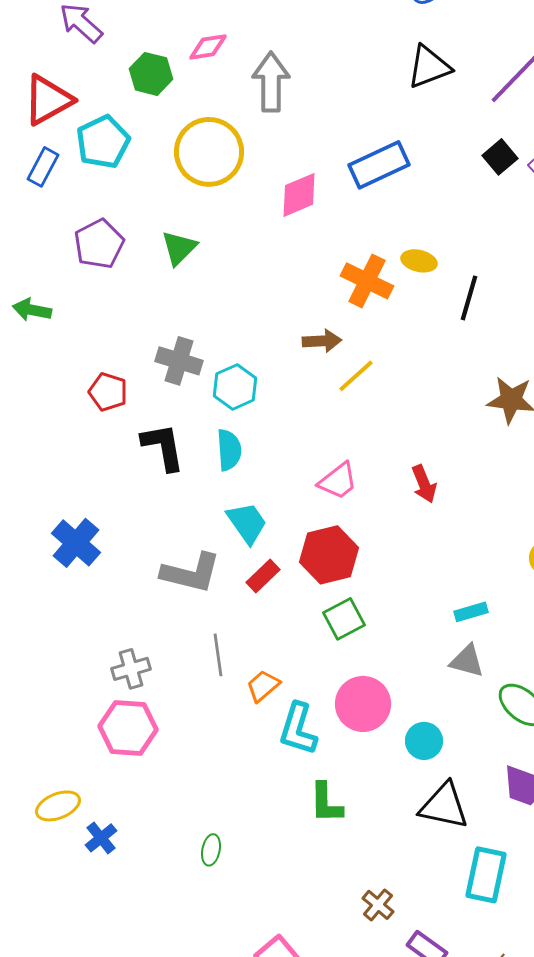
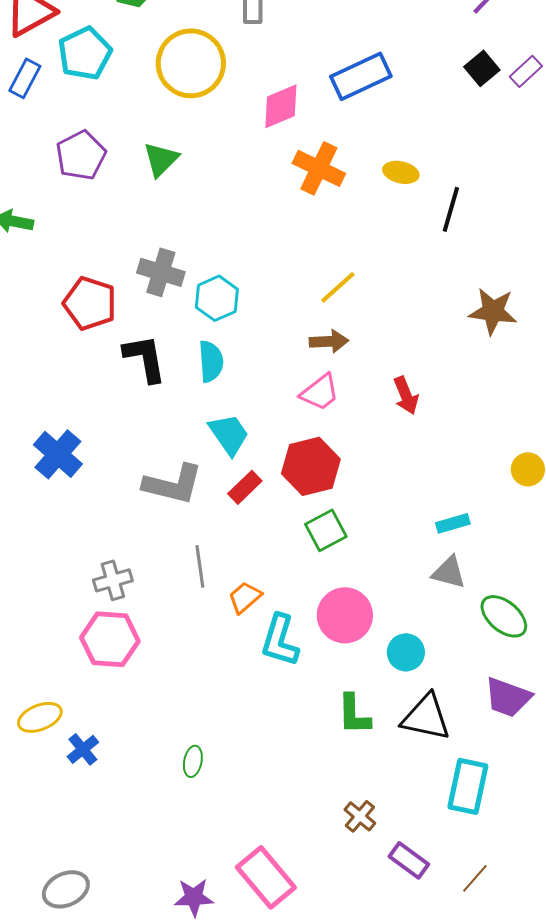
orange cross: (367, 281) -> (319, 168), moved
brown arrow: (322, 341) -> (329, 341), moved
red pentagon: (108, 392) -> (90, 303), size x1.4
green L-shape: (326, 803) -> (354, 714), moved

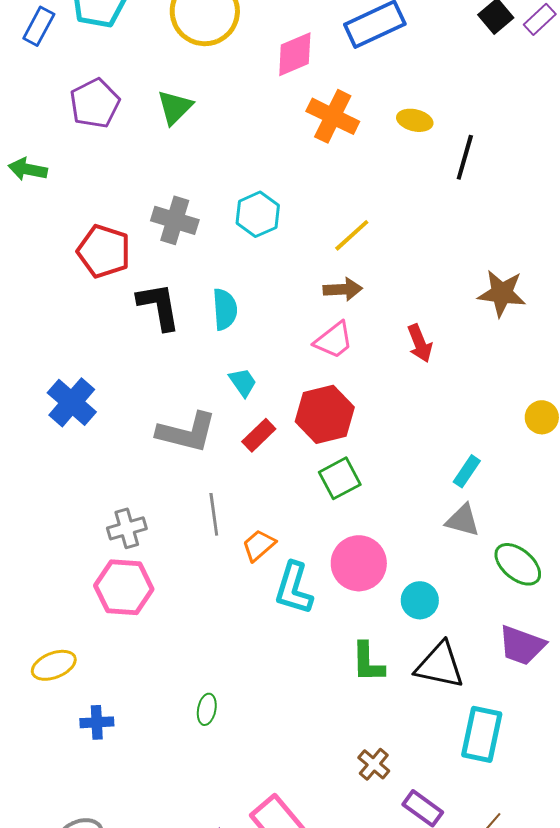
cyan hexagon: (217, 298) -> (258, 214), moved
brown star: (493, 311) -> (502, 293), moved
cyan trapezoid: (229, 434) -> (243, 382), size x0.7
cyan rectangle: (453, 523) -> (467, 471), turned -40
blue cross: (83, 749) -> (97, 722), moved, turned 36

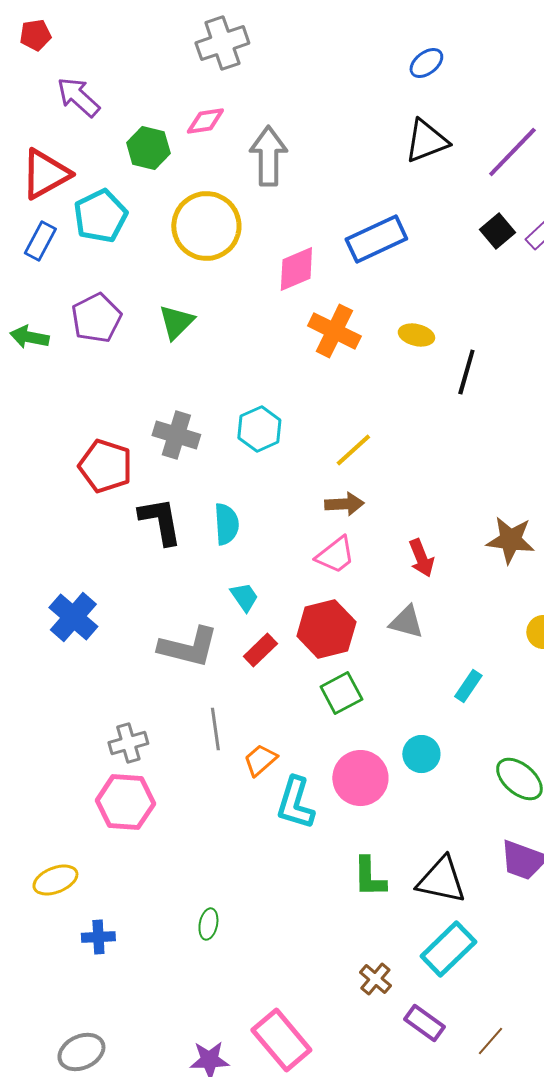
green arrow: (28, 169) -> (29, 337), moved
brown star: (502, 293) -> (510, 540), moved
gray triangle: (463, 520) -> (406, 622), moved
cyan circle: (420, 600) -> (421, 754), moved
cyan rectangle: (482, 734) -> (448, 949), moved, turned 34

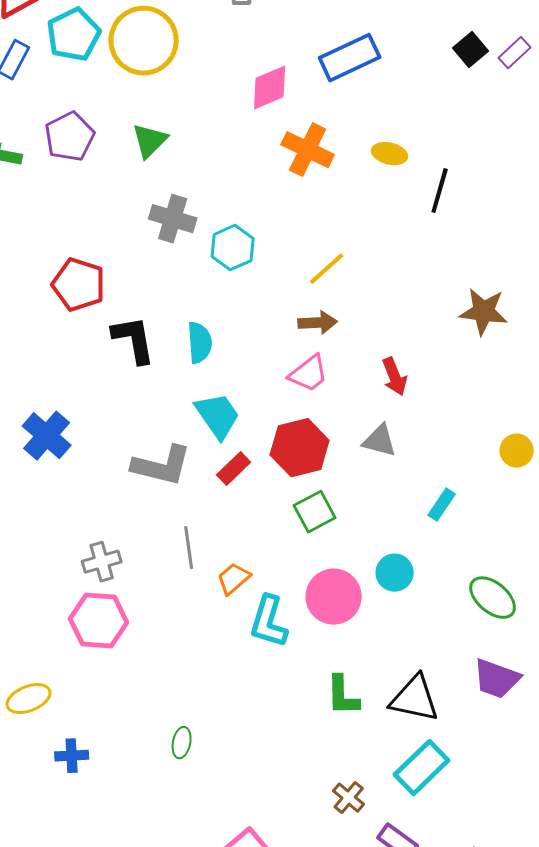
yellow circle: (206, 226) -> (144, 41), moved
gray cross: (176, 435) -> (173, 219), moved
brown star: (510, 540) -> (484, 312), moved
cyan trapezoid: (244, 597) -> (218, 416), size x1.6

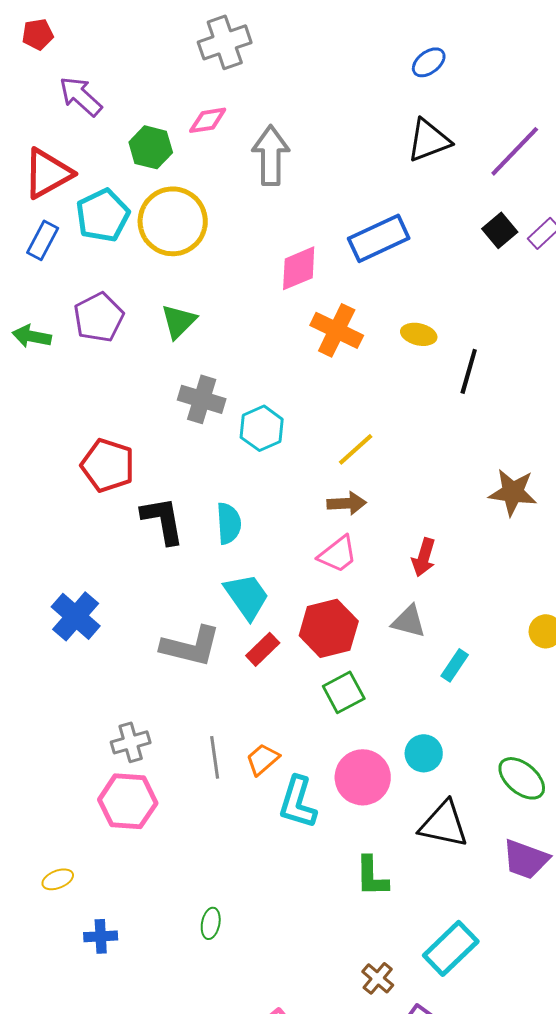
red arrow: (395, 377) -> (424, 557), turned 39
cyan rectangle: (442, 505) -> (455, 665), moved
gray line: (189, 548) -> (215, 757), moved
yellow ellipse: (29, 699) -> (58, 879), size x0.7
black triangle: (415, 699) -> (444, 824), moved

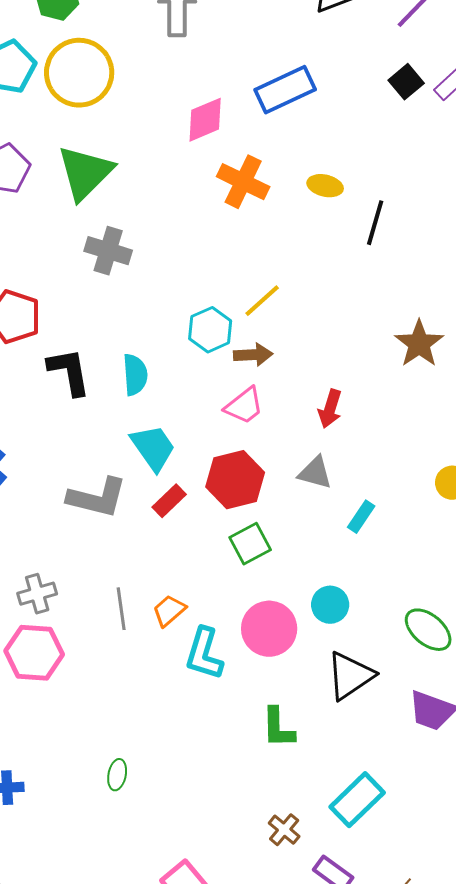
green triangle: (179, 321) -> (85, 173), size x1.6
cyan hexagon: (262, 428) -> (210, 330), moved
brown star: (513, 492) -> (419, 344), turned 30
black triangle: (444, 824) -> (350, 676), turned -46

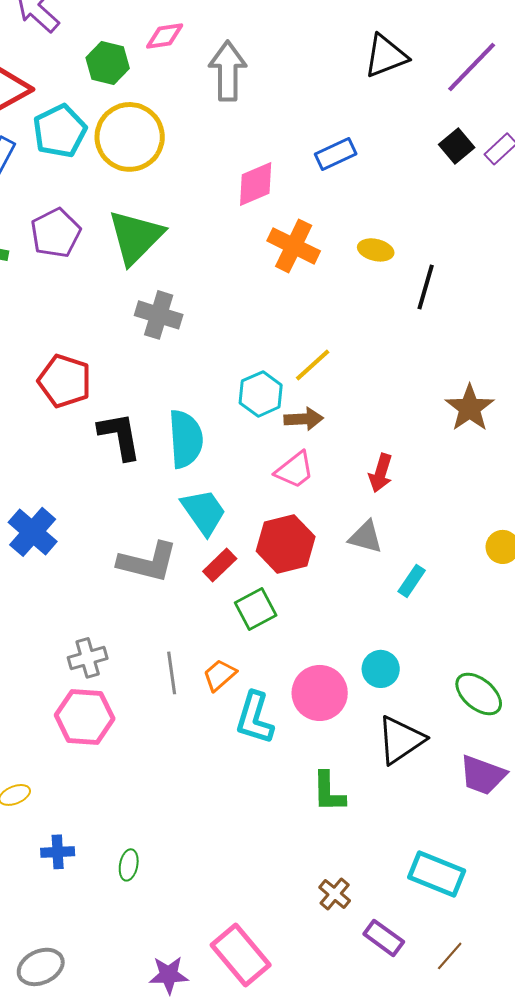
blue rectangle: (285, 90) -> (336, 154), size x0.7
cyan semicircle: (135, 375) -> (186, 439), size x1.4
green square: (250, 544) -> (256, 609), moved
green ellipse: (117, 775) -> (129, 865), moved
cyan rectangle: (357, 800) -> (437, 874), moved, turned 66

